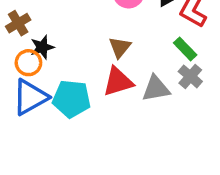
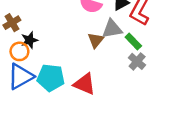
brown triangle: (120, 47) -> (96, 40), moved
red triangle: (118, 82) -> (85, 84), moved, turned 40
gray triangle: (156, 89) -> (112, 29), moved

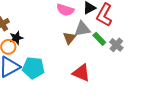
gray cross: (137, 61) -> (116, 45), moved
red triangle: (85, 84) -> (81, 73), moved

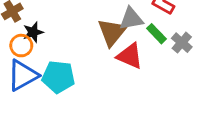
brown triangle: (69, 38) -> (112, 32), size x1.5
red triangle: (81, 73) -> (130, 56), moved

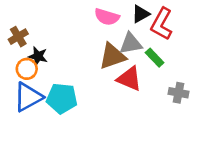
black star: (33, 32) -> (38, 56), turned 30
brown triangle: (112, 32) -> (112, 56), turned 32
gray cross: (182, 43) -> (178, 93), moved, turned -30

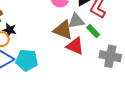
brown triangle: (112, 56) -> (63, 30), turned 40
gray cross: (178, 93) -> (110, 56), size x1.5

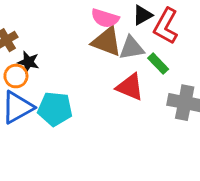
brown triangle: (63, 30) -> (107, 42), moved

